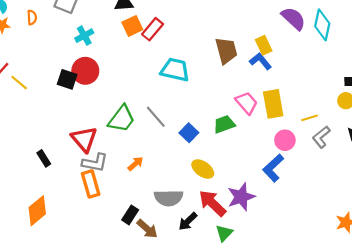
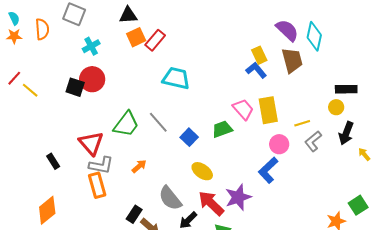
orange semicircle: (32, 17) -> (42, 29), size x1.5
brown trapezoid: (226, 51) -> (292, 60), moved
gray semicircle: (169, 198) -> (170, 198), turned 52

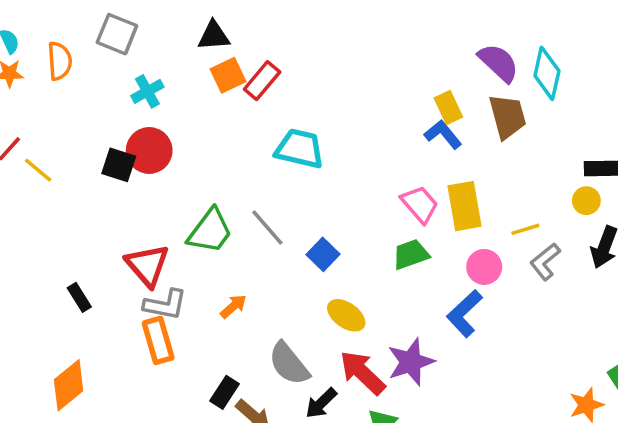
green trapezoid: (222, 129) -> (411, 254), moved

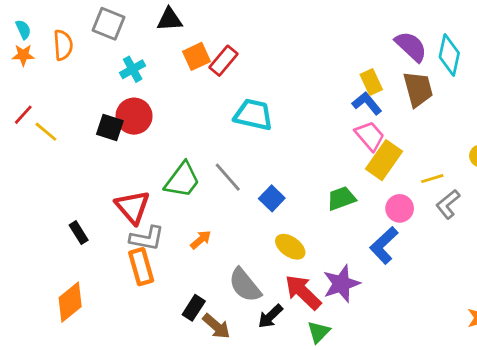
black triangle: (214, 36) -> (170, 19), moved
pink trapezoid: (420, 204) -> (370, 136), moved
yellow rectangle: (464, 206) -> (384, 160), turned 45

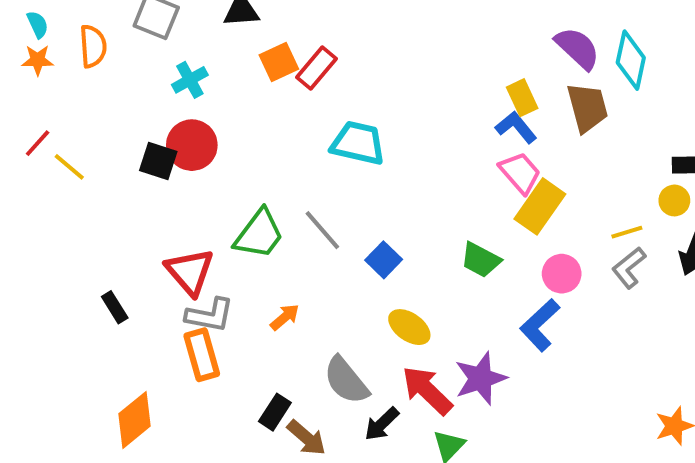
yellow line: (432, 179) -> (627, 232), moved
green trapezoid: (341, 198) -> (481, 260), turned -132
orange diamond: (70, 302) -> (134, 420), moved

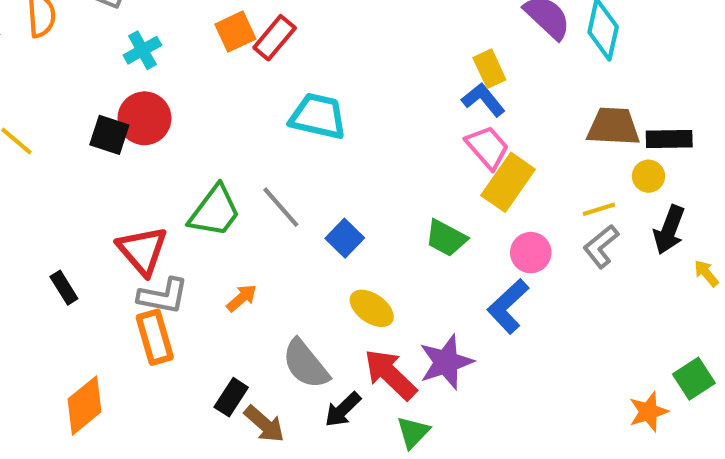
brown trapezoid: (587, 108) -> (613, 127), moved, turned -72

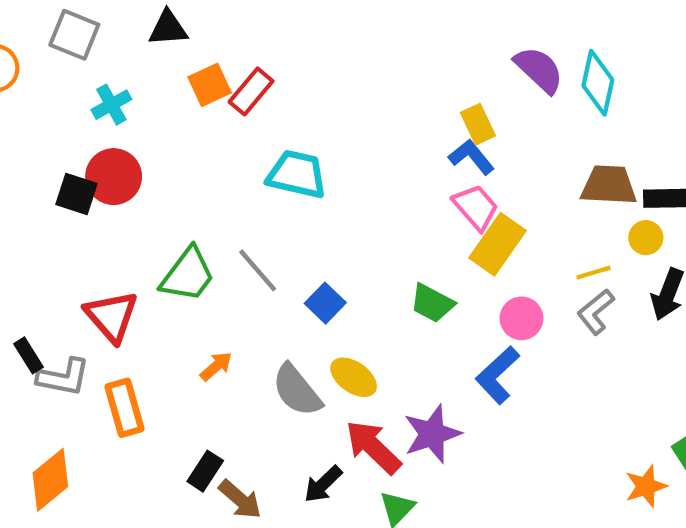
gray L-shape: (163, 296) -> (63, 377), moved
gray semicircle: (306, 364) -> (297, 390), moved

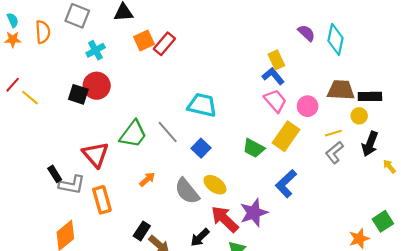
purple semicircle: (539, 70) -> (306, 33), size x0.7
cyan trapezoid: (297, 174) -> (202, 105), moved
yellow rectangle: (498, 244) -> (286, 136), moved
pink circle: (522, 318) -> (308, 106), moved

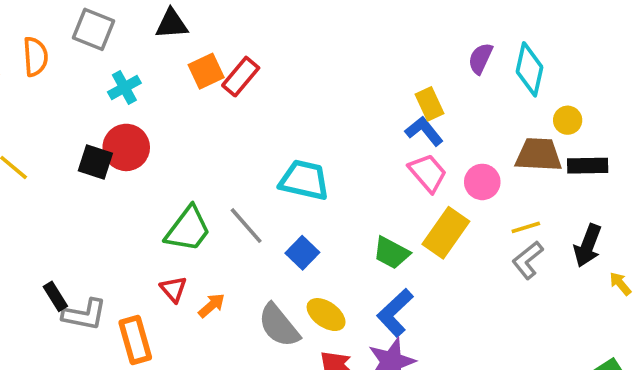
purple semicircle: (306, 33) -> (480, 58), turned -108
yellow circle: (359, 116) -> (568, 120), moved
red triangle: (96, 155) -> (173, 289), moved, size x0.6
blue L-shape: (286, 184) -> (395, 313), moved

